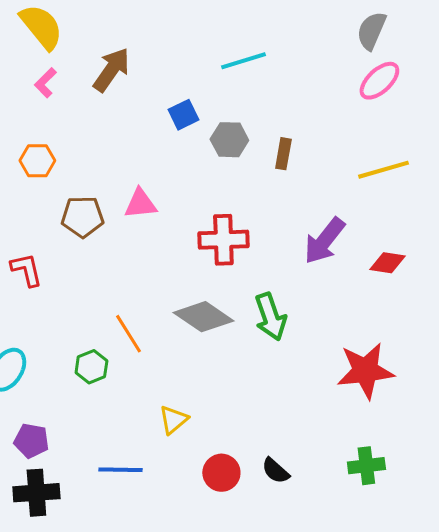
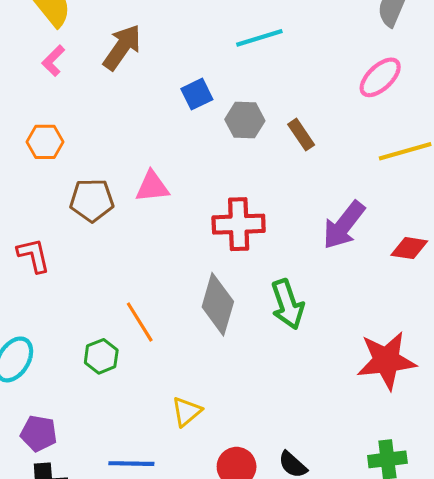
pink ellipse: (379, 81) -> (380, 77), moved
brown rectangle: (283, 154) -> (301, 135), turned -44
gray diamond: (203, 317) -> (218, 304), turned 72

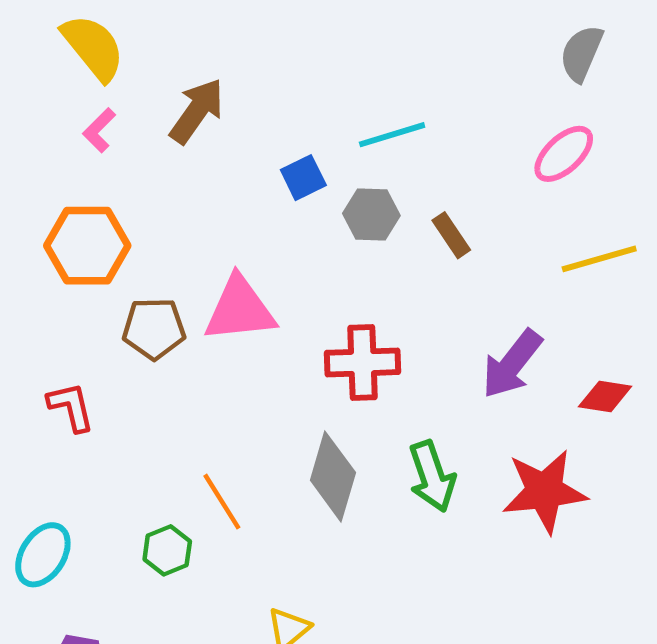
cyan line: (259, 38) -> (392, 135), moved
orange hexagon: (45, 142) -> (87, 246), size x1.6
pink triangle: (152, 187) -> (240, 309), size x1.5
red star: (386, 360) -> (544, 491), moved

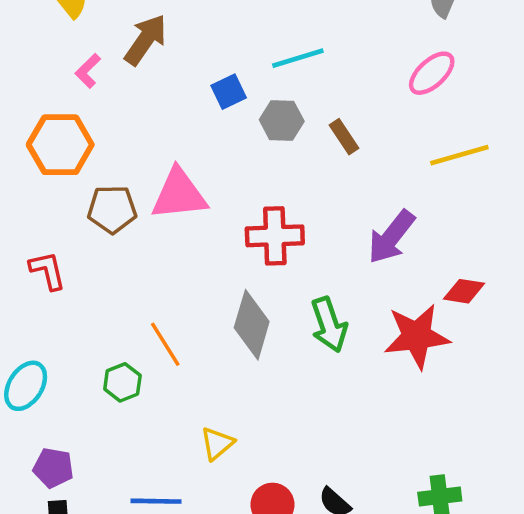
pink L-shape: (99, 130) -> (88, 71), moved
red diamond: (605, 397) -> (464, 291), moved

